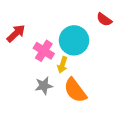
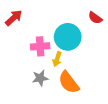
red arrow: (16, 33) -> (14, 18), moved
pink cross: (44, 51) -> (40, 46), turned -36

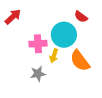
red semicircle: (95, 18) -> (81, 17), moved
orange semicircle: (69, 82) -> (80, 61), moved

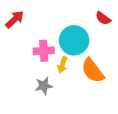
red semicircle: (81, 17) -> (103, 18), moved

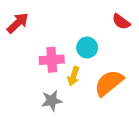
cyan circle: (74, 40) -> (87, 48), size x0.6
orange semicircle: (93, 71) -> (109, 83), turned 88

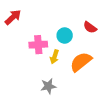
red semicircle: (121, 22) -> (90, 27), moved
gray star: (52, 101) -> (48, 86), moved

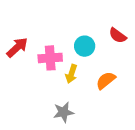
red arrow: (13, 17) -> (17, 47), moved
orange semicircle: (81, 62) -> (106, 80), size x0.7

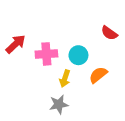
cyan circle: (85, 46) -> (78, 55), moved
yellow arrow: (71, 74) -> (65, 79), moved

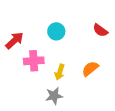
pink cross: (46, 54) -> (34, 61), moved
cyan circle: (78, 55) -> (56, 31), moved

